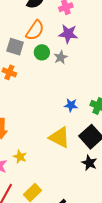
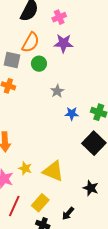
gray star: (61, 57) -> (57, 91), moved
yellow triangle: (59, 137) -> (53, 171), moved
black star: (89, 163) -> (91, 188), moved

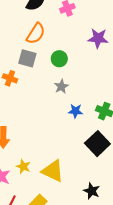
purple star: (64, 43) -> (98, 38), moved
gray square: (12, 60) -> (27, 58), moved
green circle: (39, 64) -> (59, 59), moved

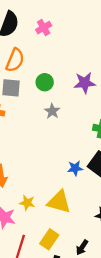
purple star: (98, 38) -> (85, 83), moved
blue star: (75, 111) -> (75, 168), moved

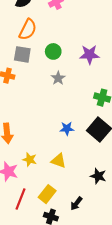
blue star: (75, 168) -> (67, 128), moved
yellow triangle: (59, 202) -> (59, 161), size x0.7

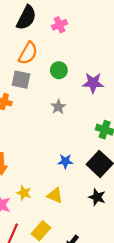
green circle: (53, 51) -> (59, 70), moved
black star: (98, 176) -> (97, 197), moved

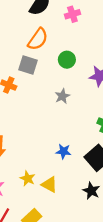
yellow star: (24, 193) -> (28, 178), moved

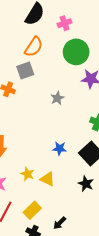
green circle: (67, 60) -> (76, 52), moved, size x1.6
gray square: (28, 65) -> (25, 71), turned -36

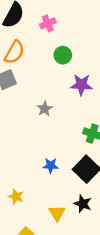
green circle: (76, 52) -> (63, 55), size x0.6
yellow triangle: (47, 179) -> (57, 213), moved, turned 35

